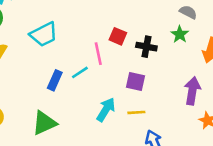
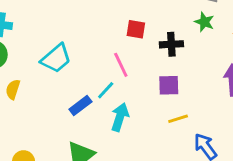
red square: (118, 36) -> (136, 29), moved
blue rectangle: (55, 80) -> (80, 106), turned 42
cyan arrow: (106, 110) -> (120, 117), moved

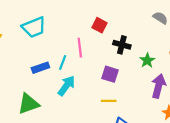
green star: (204, 22) -> (147, 60), moved
cyan line: (106, 90) -> (63, 63), turned -40

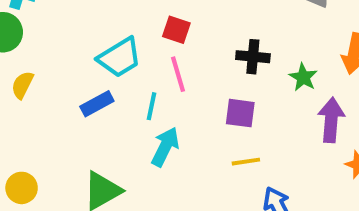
red square: (99, 25) -> (176, 30), moved
cyan trapezoid: (34, 27) -> (120, 58), moved
blue rectangle: (40, 68) -> (97, 104), moved

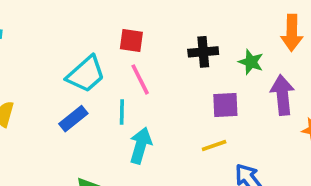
purple square: (240, 113) -> (225, 105), moved

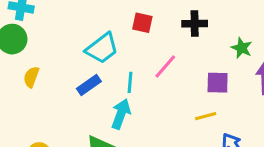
black cross: (203, 52) -> (195, 24), moved
pink line: (140, 79) -> (165, 66), moved, turned 64
cyan arrow: (141, 146) -> (121, 114), moved

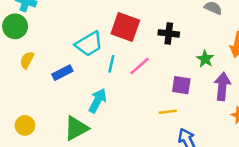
red square: (142, 23) -> (125, 27), size x1.6
cyan line: (130, 82) -> (111, 64), moved
blue rectangle: (89, 85) -> (62, 73), moved

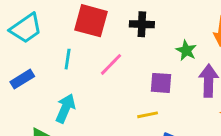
cyan trapezoid: (89, 44) -> (26, 28), moved
cyan line: (111, 64) -> (68, 59), moved

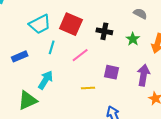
cyan trapezoid: (26, 28) -> (40, 24), moved
green star: (186, 50) -> (133, 39), moved
yellow line: (148, 115) -> (88, 88), moved

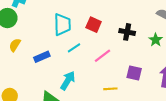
cyan trapezoid: (40, 24) -> (62, 25), turned -65
red square: (71, 24) -> (94, 25), size x0.7
cyan line: (52, 47) -> (74, 48), turned 40

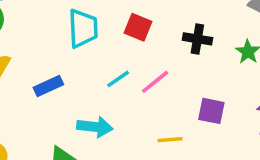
cyan line: (74, 48) -> (118, 79), moved
cyan arrow: (68, 81) -> (95, 127), turned 66

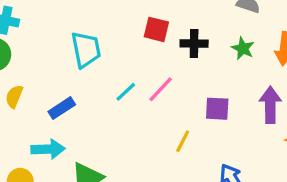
red square: (138, 27) -> (156, 29), moved
cyan arrow: (95, 127) -> (48, 149), moved
yellow line: (170, 140) -> (183, 141), turned -50

